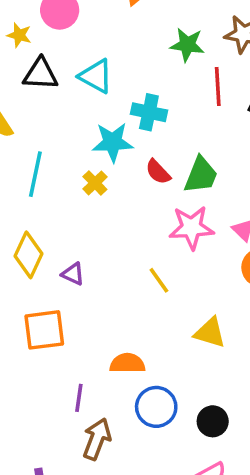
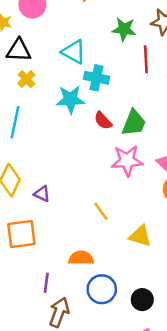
cyan triangle: (96, 76) -> (74, 52), moved
yellow cross: (95, 183) -> (26, 79), moved
yellow line: (159, 280) -> (101, 211), moved

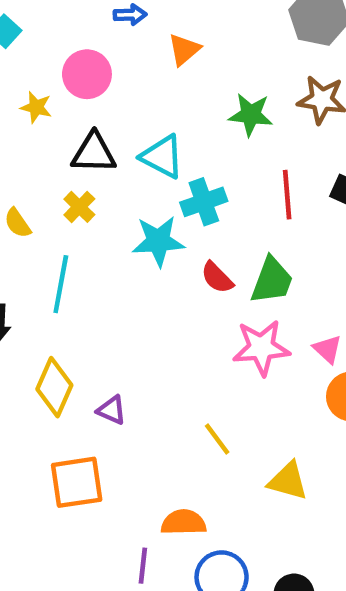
black triangle: (19, 50) -> (94, 153), moved
red line: (146, 59) -> (287, 195), moved
cyan cross: (97, 78) -> (204, 202), turned -30
purple line: (46, 283) -> (143, 566), moved

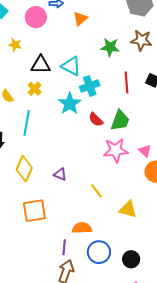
pink circle: (87, 74) -> (36, 17), moved
cyan star: (158, 241) -> (70, 104), turned -30
purple triangle: (112, 410) -> (60, 174), moved

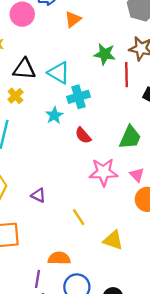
red line: (126, 82) -> (126, 75), moved
cyan star: (70, 104) -> (54, 115), size x0.7
green trapezoid: (120, 121) -> (130, 137), moved

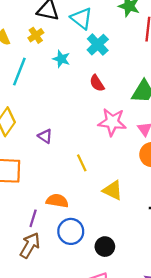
cyan cross: (79, 97) -> (98, 45), turned -35
cyan star: (54, 115) -> (61, 59), moved, turned -30

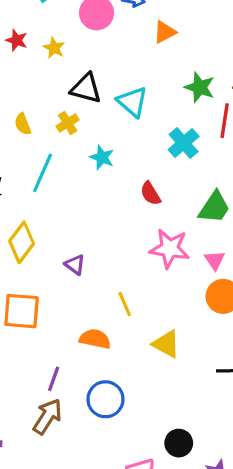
cyan cross: (98, 45) -> (184, 143), moved
orange semicircle: (57, 201) -> (95, 339), moved
black circle: (105, 247) -> (179, 443), moved

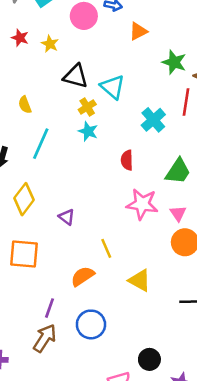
green star: (200, 87) -> (174, 62), moved
yellow cross: (68, 123) -> (87, 107), moved
red semicircle: (150, 193) -> (127, 160), turned 30
orange semicircle: (95, 339) -> (83, 276), turned -45

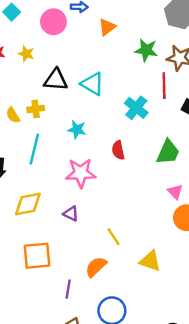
yellow cross: (87, 107) -> (36, 109), moved, turned 35
yellow diamond: (24, 199) -> (28, 204), turned 52
pink star: (142, 204) -> (81, 173), moved
purple line: (50, 308) -> (68, 289), moved

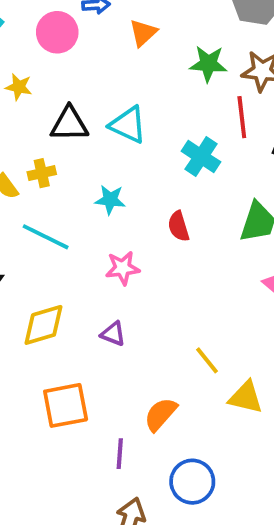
cyan line: (34, 149) -> (46, 237), turned -72
pink star: (81, 173) -> (123, 268), size x0.7
yellow line: (114, 237) -> (207, 360), moved

